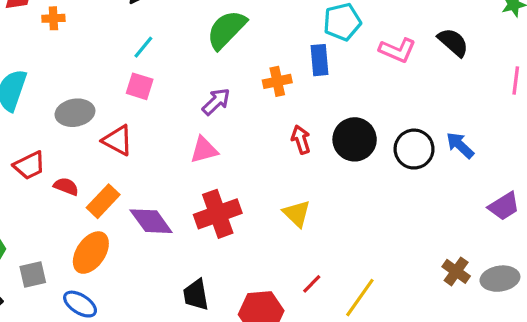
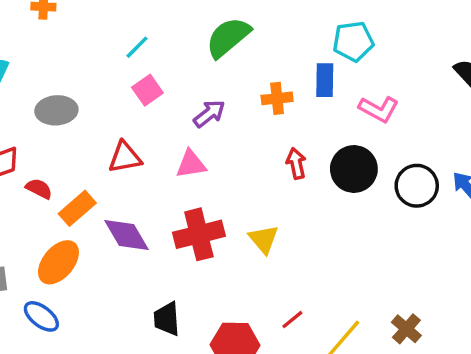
pink L-shape: (397, 50) -> (379, 109), moved
pink square: (140, 86) -> (147, 90), moved, turned 32
red triangle: (118, 140) -> (125, 157), moved, turned -44
yellow triangle: (297, 214) -> (264, 239), moved
brown cross: (456, 271) -> (406, 329), moved

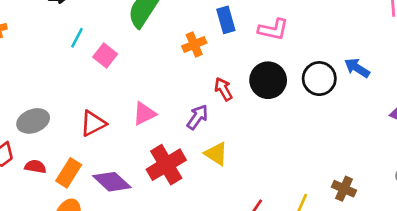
pink square: (147, 90) -> (105, 56), moved
gray ellipse: (56, 110) -> (33, 121), moved
purple arrow: (209, 114) -> (198, 117), moved

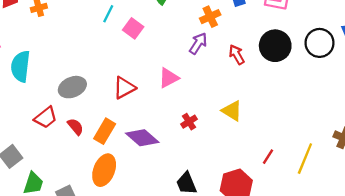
purple arrow: (198, 117) -> (198, 43), moved
red cross: (166, 165) -> (189, 122), size x0.5
red semicircle: (35, 167) -> (76, 127), turned 42

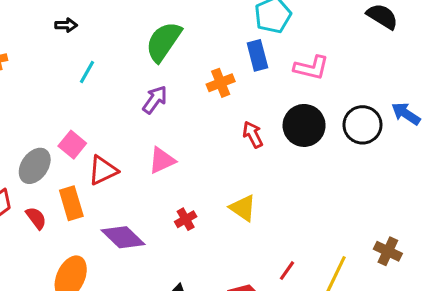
pink square: (133, 28) -> (72, 145), moved
purple arrow: (198, 43) -> (155, 100), moved
gray ellipse: (72, 87) -> (35, 166), turned -36
orange rectangle: (105, 131) -> (71, 203), moved, turned -50

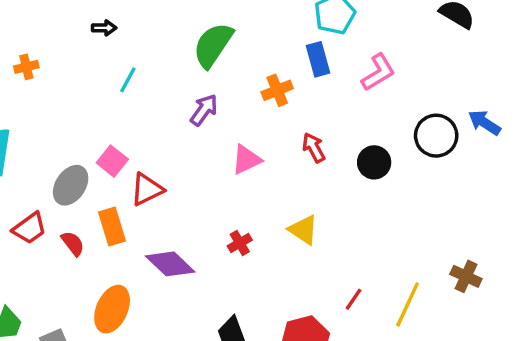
pink L-shape: (311, 68) -> (378, 72), turned -44
black circle: (304, 125) -> (374, 162), moved, size x0.7
pink triangle: (162, 160) -> (246, 160), moved

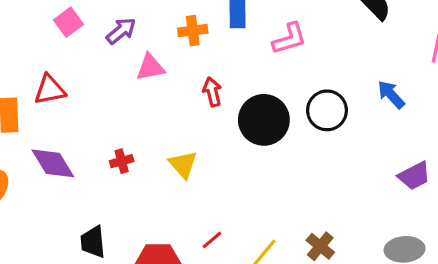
blue arrow: (484, 123) -> (391, 95), moved
pink triangle: (246, 160) -> (150, 67), moved
pink square: (112, 161) -> (69, 22), moved
black circle: (374, 162) -> (264, 120), size x1.6

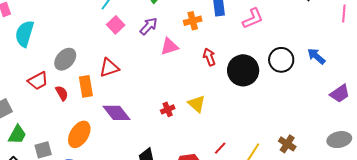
blue arrow: (391, 95) -> (316, 56), moved
red cross: (122, 161) -> (168, 109), moved

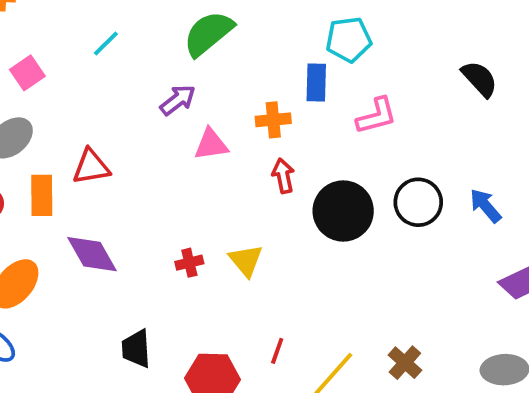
orange cross: (193, 21) -> (273, 120), moved
pink square: (116, 25) -> (27, 73), moved
red line: (220, 148) -> (277, 351), turned -32

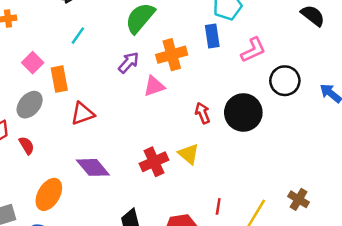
orange cross: (273, 120) -> (172, 55), moved, size x1.4
red arrow: (283, 176) -> (203, 113), moved
orange rectangle: (42, 195) -> (59, 79), moved
black circle: (418, 202) -> (285, 81), moved
red cross: (189, 263) -> (154, 162), size x1.6

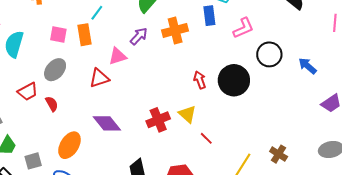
pink square: (33, 63) -> (58, 35), turned -36
orange rectangle: (59, 79) -> (85, 35), moved
pink triangle: (154, 86) -> (118, 56), moved
red line: (218, 206) -> (206, 138), moved, turned -56

